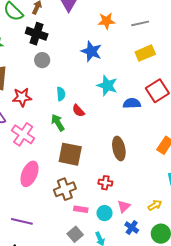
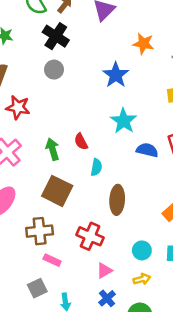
cyan semicircle: (61, 94) -> (96, 167), moved
red cross: (105, 183) -> (90, 236), size x1.5
cyan circle: (104, 213) -> (142, 250), moved

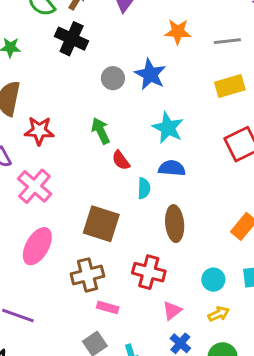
gray circle: (54, 70) -> (113, 78), moved
green arrow: (53, 149) -> (101, 131), moved
blue semicircle: (147, 150) -> (172, 168), moved

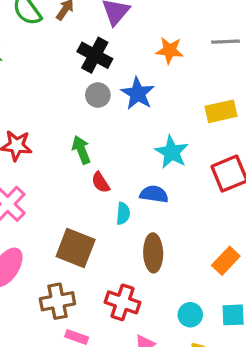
black cross: (72, 39) -> (95, 55), moved
gray line: (227, 41) -> (225, 42), moved
cyan star: (168, 128) -> (172, 152), moved

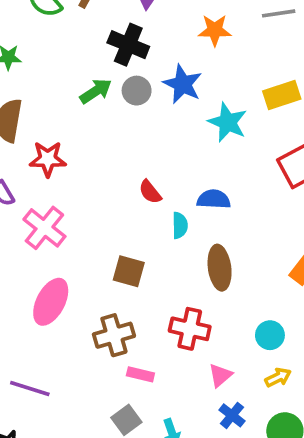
green arrow: (81, 150) -> (96, 91), moved, turned 84
cyan star: (172, 152) -> (228, 122), moved
brown square: (76, 248) -> (129, 271), size x0.7

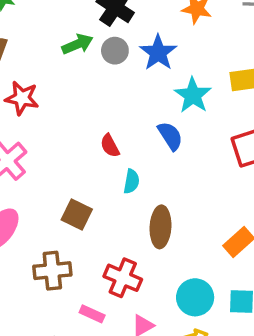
blue semicircle: (214, 199) -> (170, 136), moved, turned 44
cyan circle: (270, 335) -> (195, 297), size x1.4
pink rectangle: (140, 374) -> (92, 314), moved

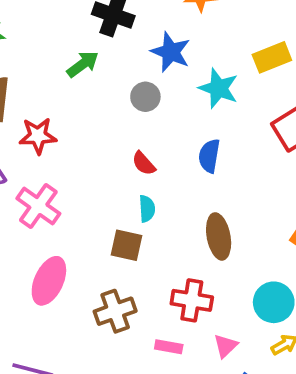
gray circle: (115, 51) -> (145, 97), moved
blue semicircle: (170, 136) -> (209, 156), moved, turned -124
cyan semicircle: (131, 181) -> (147, 209), moved

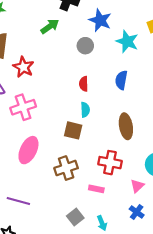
red star: (38, 136) -> (23, 67), turned 30
red semicircle: (144, 163) -> (84, 84), turned 40
pink cross: (38, 206) -> (23, 107), turned 35
pink triangle: (226, 346) -> (137, 186), moved

